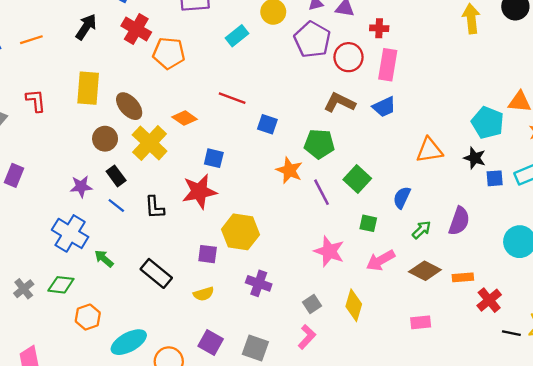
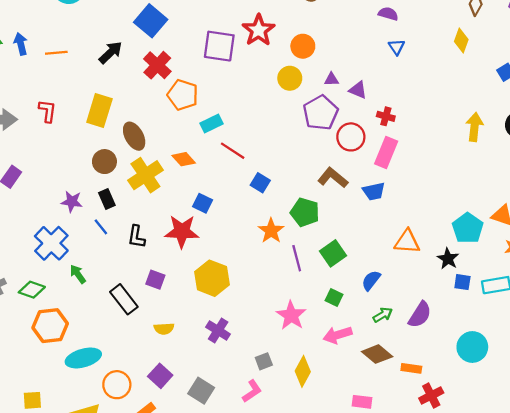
cyan rectangle: (237, 36) -> (212, 124), moved
purple square: (208, 254) -> (155, 280), moved
orange hexagon: (88, 317) -> (50, 326), size x1.4

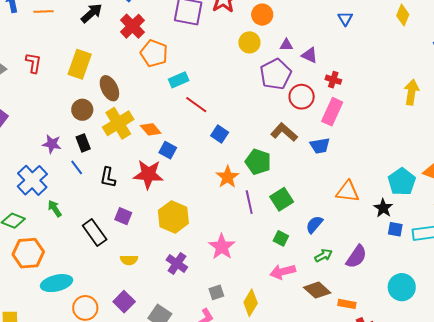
orange diamond: (184, 159) -> (151, 129), moved
pink star: (291, 315) -> (222, 247), moved

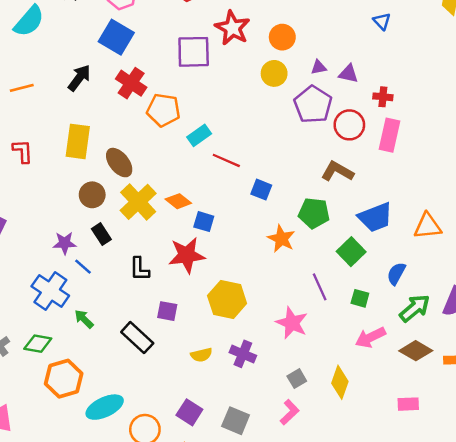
blue trapezoid: (320, 146) -> (375, 217), moved, size x1.4
blue line: (77, 167) -> (83, 267), moved
purple line: (249, 202) -> (320, 287), moved
green arrow: (323, 256) -> (415, 308), size x1.5
yellow semicircle: (129, 260) -> (201, 355), moved

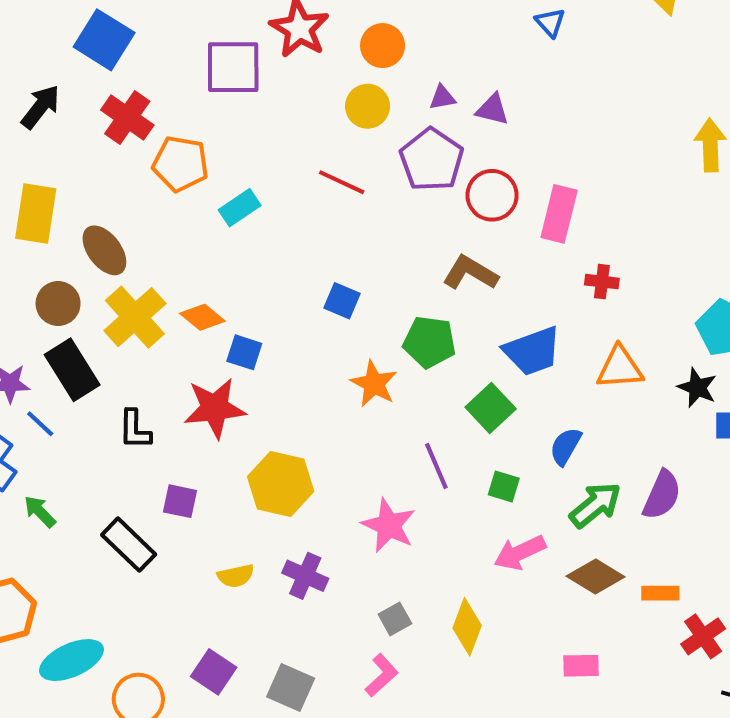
red cross: (383, 97) -> (602, 282), moved
red line: (226, 160) -> (342, 182), moved
black rectangle: (101, 234) -> (72, 370), size x1.6

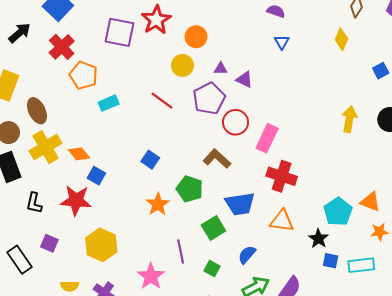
red cross: (602, 282) -> (282, 176), size x1.8

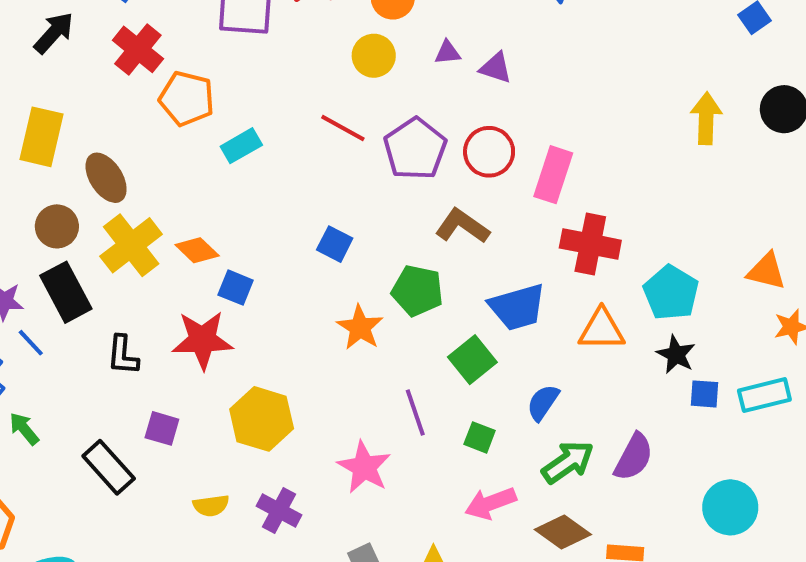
purple pentagon: (209, 99) -> (415, 149), moved
cyan pentagon: (338, 212) -> (671, 293), moved

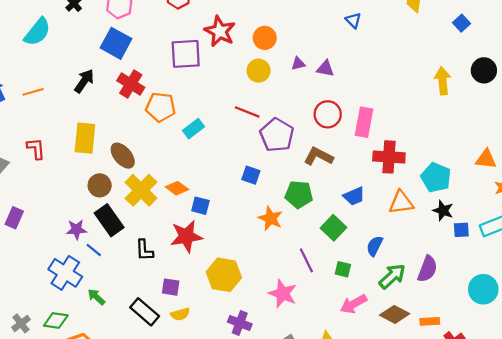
purple pentagon: (415, 149) -> (277, 135), moved
blue trapezoid: (517, 307) -> (354, 196), size x0.7
yellow semicircle: (211, 506) -> (180, 314), moved

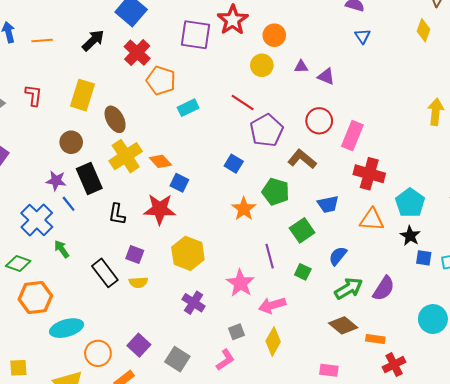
brown circle: (100, 185) -> (71, 142), moved
pink arrow: (353, 304) -> (272, 305), moved

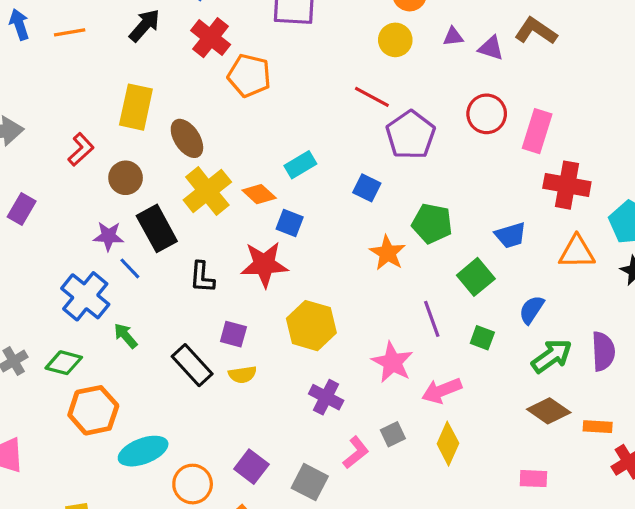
red L-shape: (34, 95) -> (81, 149), moved, turned 45
cyan rectangle: (188, 108) -> (300, 165), moved
brown L-shape: (302, 159) -> (536, 31), moved
purple semicircle: (384, 288) -> (603, 351), turned -30
pink L-shape: (225, 360) -> (356, 453), moved

